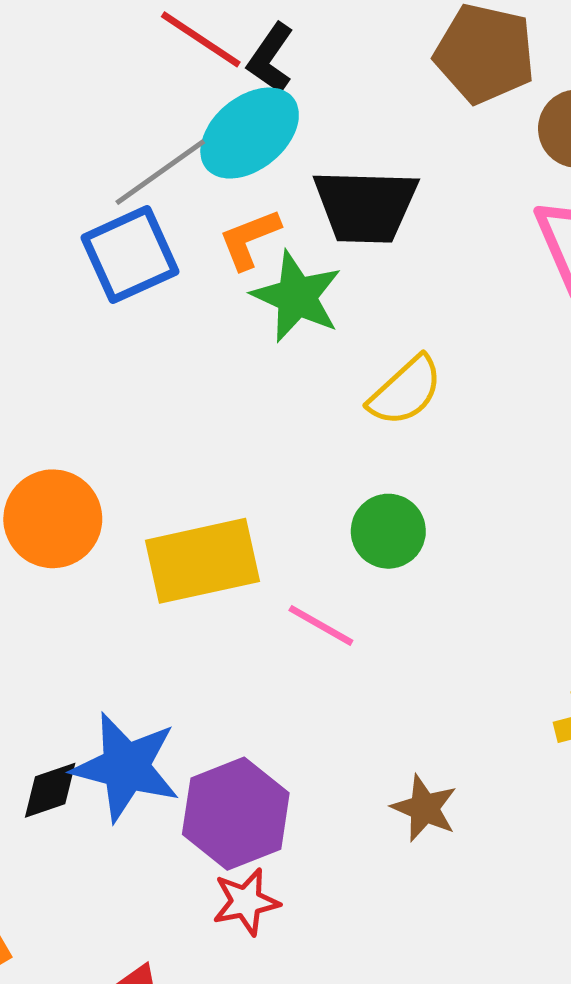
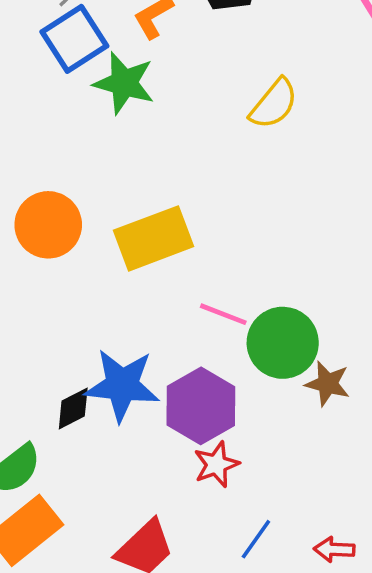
green star: (297, 297) -> (124, 83), moved
green circle: (388, 531) -> (283, 343), moved, size x1.4
pink line: (321, 625) -> (223, 314), moved

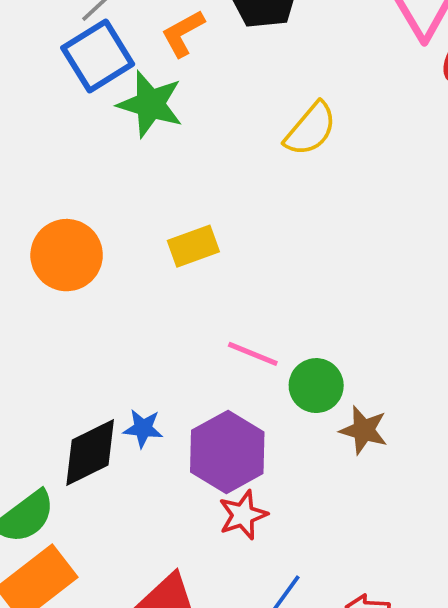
yellow rectangle: (153, 238) -> (193, 246), moved, size x0.6
green circle: (283, 343) -> (316, 386), size x0.7
blue star: (122, 385) -> (143, 428), size x0.5
black diamond: (73, 408) -> (90, 452), size x1.5

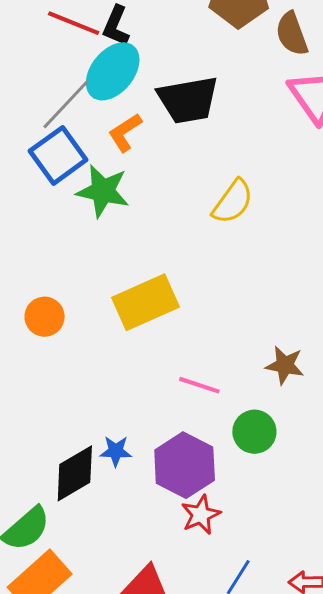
yellow rectangle: (193, 246) -> (146, 302), size x1.6
orange circle: (67, 255) -> (45, 317), size x0.7
green circle: (316, 386) -> (254, 432), moved
brown star: (364, 430) -> (285, 365), moved

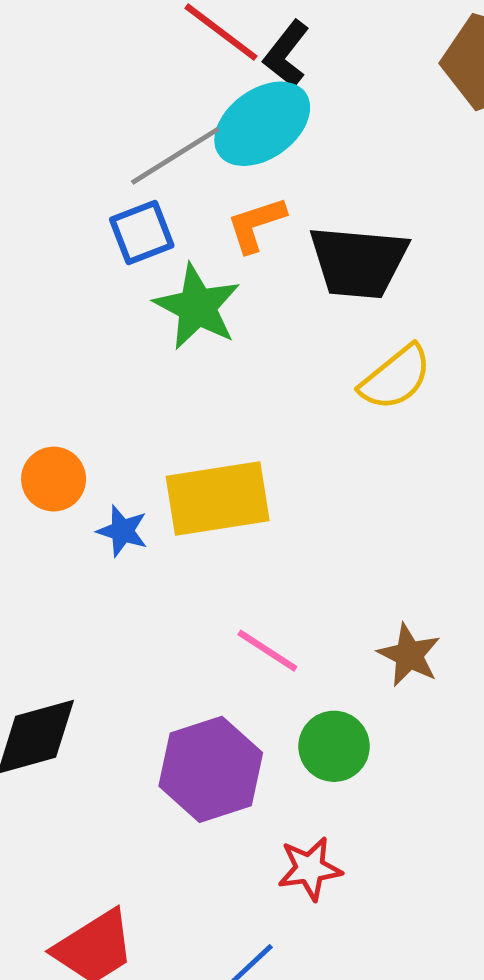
black trapezoid: (188, 100) -> (358, 262), moved
blue square: (58, 155) -> (142, 233), size x0.7
blue star: (116, 451) -> (122, 531), moved
red star: (201, 515) -> (310, 869), moved

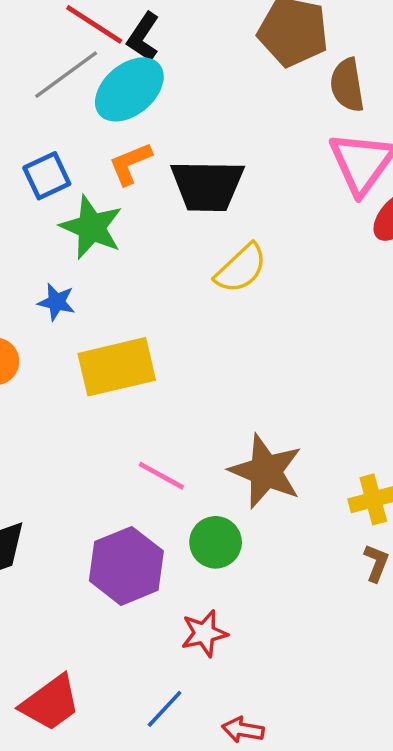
gray line: (175, 156) -> (66, 75), moved
blue star: (122, 531) -> (57, 302), moved
brown star: (409, 655) -> (266, 471), size x1.6

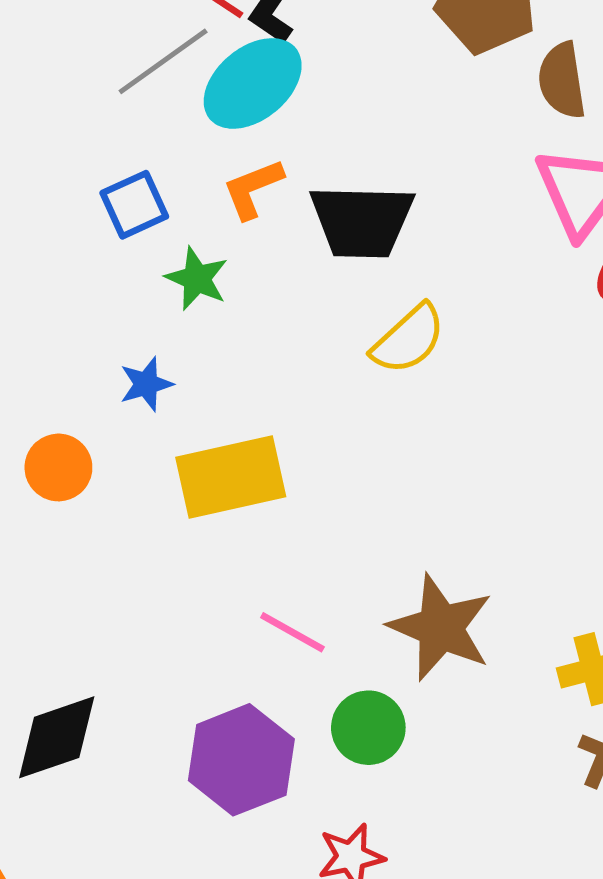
green star: (91, 227) -> (197, 279), size x0.7
blue star: (57, 302) -> (146, 384), turned -30

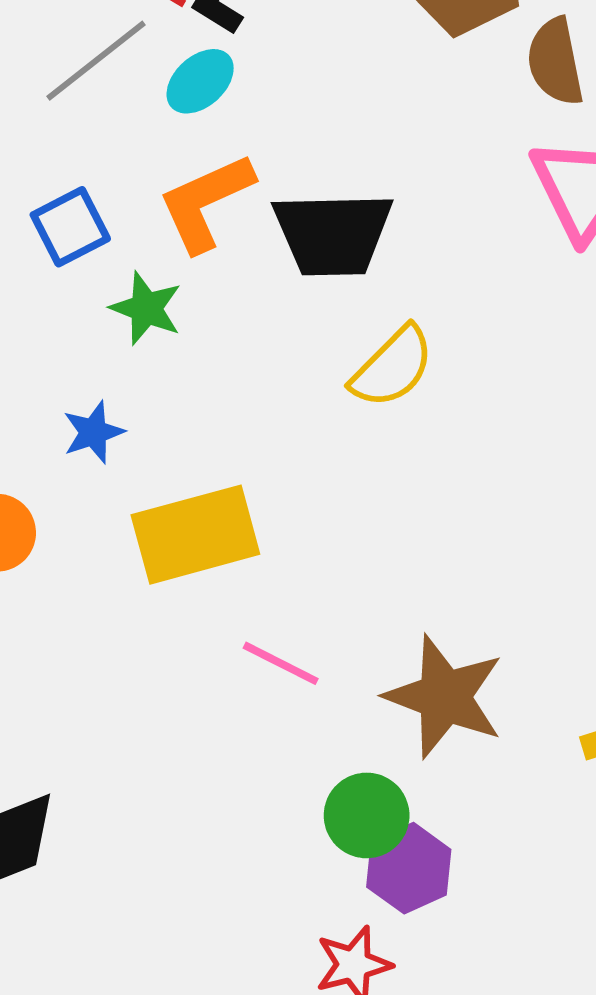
cyan ellipse: (253, 83) -> (200, 81), size x0.6
orange L-shape: (253, 189) -> (206, 202), size x1.4
pink line: (292, 632) -> (281, 663), moved
purple hexagon: (241, 760) -> (409, 868), moved, size x0.7

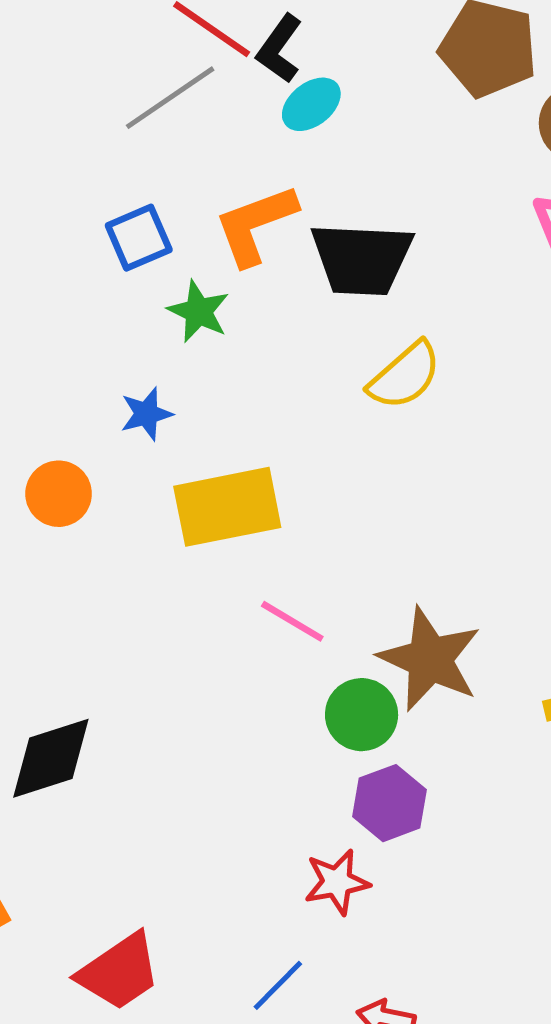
cyan ellipse: (200, 81) -> (311, 104), moved
green circle: (367, 815) -> (362, 715), moved

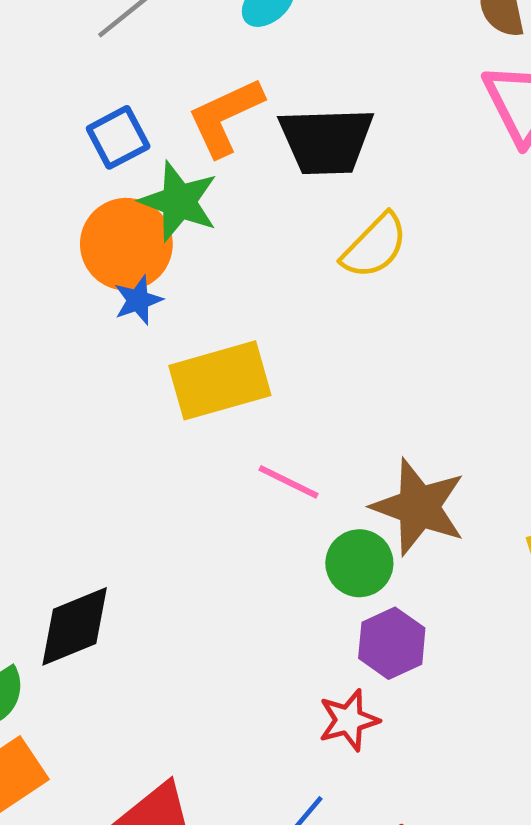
green star: (199, 311) -> (179, 201), size x1.4
orange circle: (59, 494) -> (126, 244), moved, size x1.5

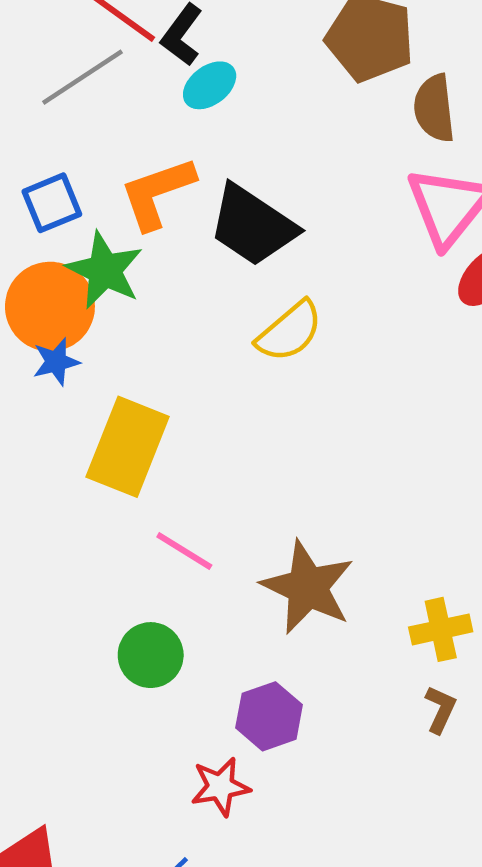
black trapezoid: (326, 141) -> (252, 225), turned 30
yellow rectangle: (220, 380) -> (128, 447), turned -58
green circle: (359, 563) -> (151, 655), moved

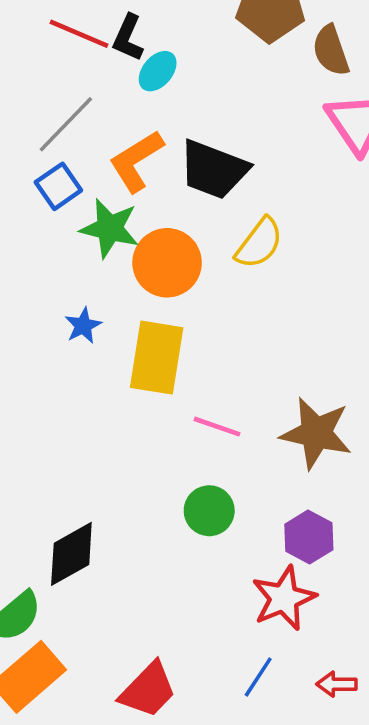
gray line: (82, 77) -> (66, 124), moved
orange circle: (50, 307) -> (167, 263), moved
blue star: (56, 362) -> (83, 326), moved
red star: (220, 787) -> (284, 598), size x1.4

